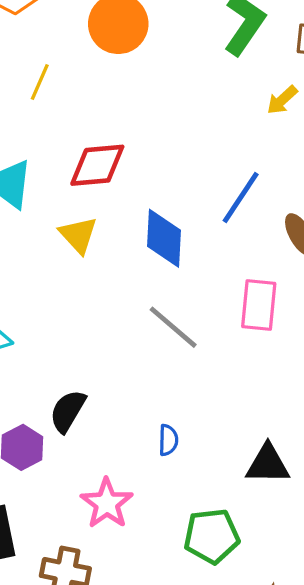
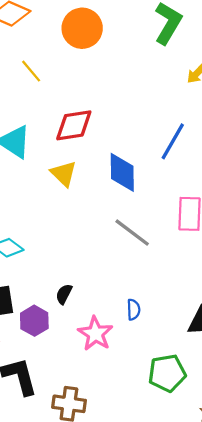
yellow line: (40, 82) -> (31, 71), turned -60
black semicircle: (68, 411) -> (64, 294), size x0.7
pink star: (107, 503) -> (95, 334), moved

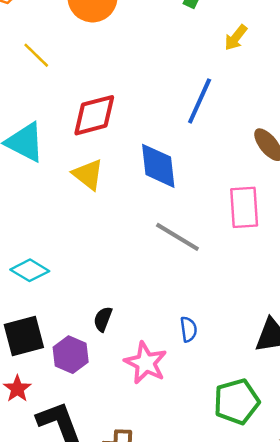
blue line: (173, 141) -> (200, 101), moved

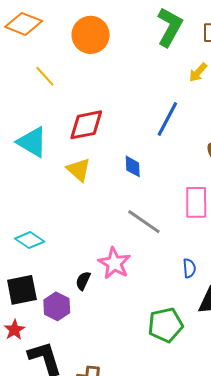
blue diamond: (158, 166) -> (133, 166), size x0.6
blue semicircle: (189, 329) -> (189, 268), moved
pink star: (146, 363) -> (114, 263), moved
green pentagon: (237, 402) -> (165, 325), moved

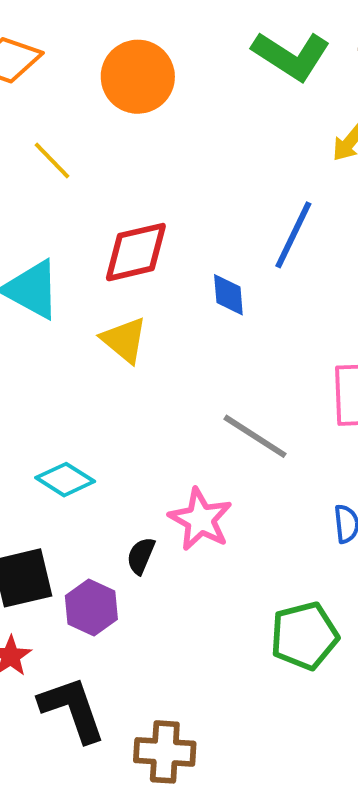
green L-shape: (170, 27) -> (291, 56), turned 96
blue diamond: (133, 166) -> (228, 295), moved
cyan diamond: (30, 240) -> (65, 480), moved

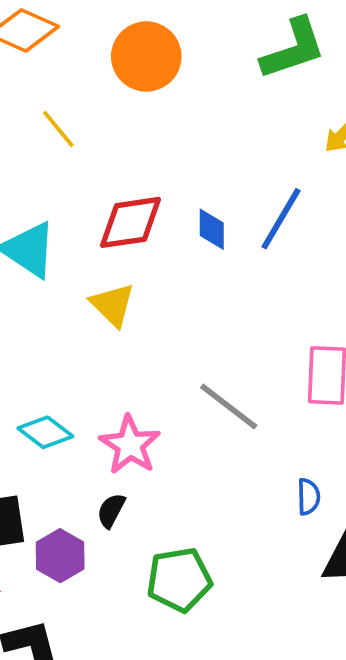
green L-shape: (291, 56) -> (293, 49), turned -56
blue diamond: (228, 295) -> (212, 229), moved
pink star: (200, 519) -> (130, 445), moved
green pentagon: (304, 636) -> (179, 580), moved

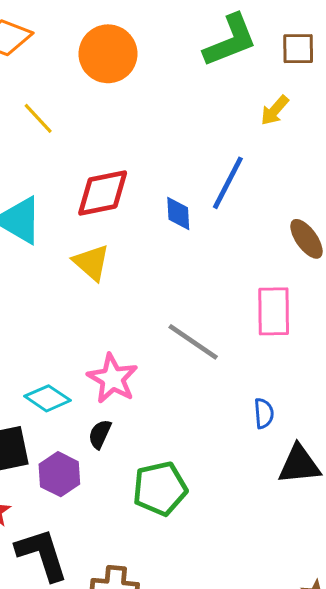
blue diamond: (212, 229) -> (178, 213), moved
cyan diamond: (45, 432) -> (47, 398), moved

